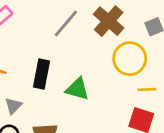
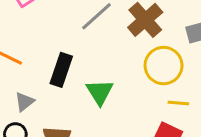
green triangle: (77, 89) -> (100, 92), turned 35

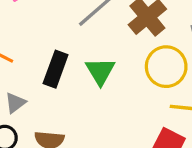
green triangle: (100, 92) -> (100, 71), moved

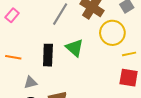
gray triangle: (15, 103) -> (31, 82), turned 40

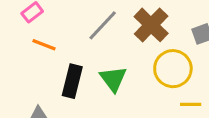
orange line: (13, 57) -> (44, 45), moved

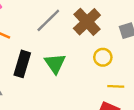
yellow circle: (173, 69) -> (103, 57), size x0.6

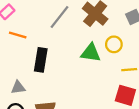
green triangle: (55, 63) -> (91, 53), moved, turned -40

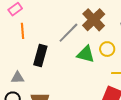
gray line: (60, 17) -> (68, 33), moved
orange line: (18, 35) -> (22, 31), turned 63

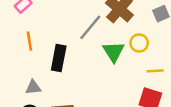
orange line: (22, 31) -> (29, 41), moved
green triangle: (86, 54) -> (114, 52), turned 48

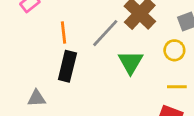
orange line: (29, 41) -> (63, 32), moved
yellow circle: (139, 43) -> (174, 50), moved

